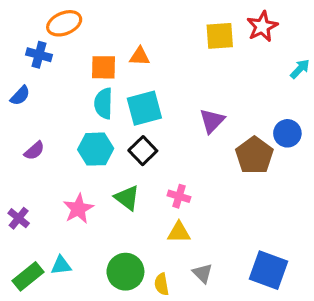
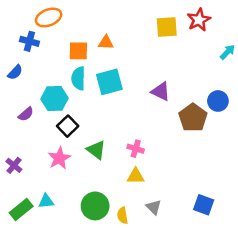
purple triangle: (212, 121) -> (161, 91), turned -48
cyan hexagon: (96, 149) -> (55, 99), moved
black square: (143, 151) -> (68, 126), moved
blue square: (269, 270) -> (204, 205), size x0.7

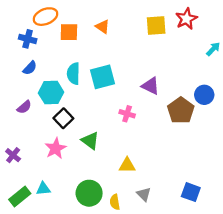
orange triangle: (106, 43) -> (103, 27), moved, turned 32
orange square: (78, 51) -> (69, 32), moved
blue semicircle: (15, 72) -> (30, 68), moved
pink cross: (136, 149) -> (127, 114), moved

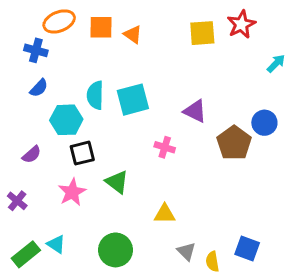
orange square: (69, 32) -> (101, 27), moved
purple semicircle: (24, 107) -> (32, 155), moved
black square: (63, 118) -> (82, 153), turned 30
cyan triangle: (43, 189) -> (56, 244), turned 40
yellow semicircle: (115, 202) -> (212, 262), moved

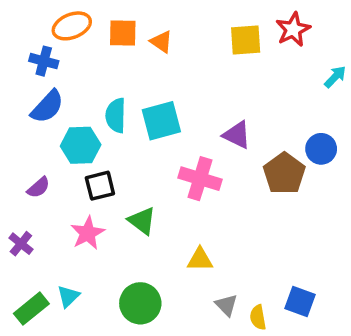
blue semicircle: (39, 88) -> (47, 107), size x1.5
pink cross: (165, 147) -> (200, 179), size x1.6
cyan triangle: (56, 244) -> (68, 296), turned 42

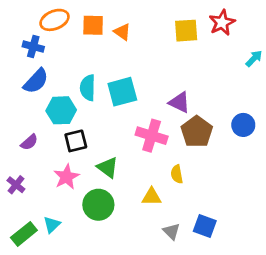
blue circle: (321, 149) -> (243, 125), moved
brown pentagon: (284, 173) -> (197, 132), moved
blue square: (300, 302) -> (205, 226), moved
green circle: (140, 303) -> (98, 205), moved
yellow semicircle: (258, 317) -> (177, 174), moved

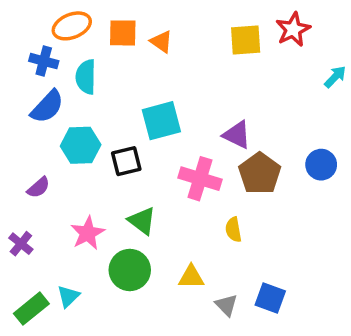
cyan semicircle: (88, 88) -> (86, 77), moved
black square: (76, 141) -> (126, 161), moved
yellow triangle: (152, 197) -> (191, 277), moved

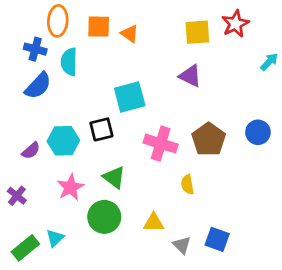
orange ellipse: (72, 26) -> (58, 21), turned -64
purple triangle: (237, 135) -> (190, 76), moved
cyan hexagon: (81, 145) -> (63, 141), moved

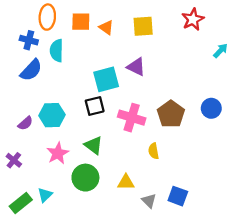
yellow square: (197, 32) -> (143, 26), moved
purple triangle: (190, 76) -> (136, 67), moved
black square: (101, 129) -> (95, 106), moved

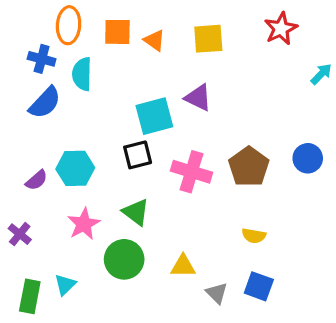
yellow semicircle: (154, 151) -> (254, 236), moved, turned -70
green rectangle: (21, 203) -> (30, 296), turned -40

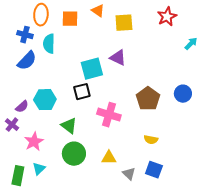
orange triangle: (154, 40) -> (98, 11), moved
pink cross: (191, 172) -> (109, 115), moved
green triangle: (136, 212) -> (69, 126), moved
pink star: (84, 224) -> (34, 142), moved
purple cross: (20, 234) -> (12, 125), moved

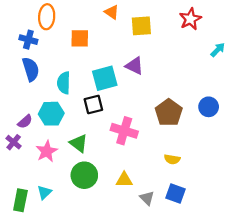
orange square: (70, 19) -> (80, 38), moved
cyan semicircle: (49, 44) -> (64, 83), moved
blue semicircle: (27, 61) -> (31, 69), turned -60
pink star: (34, 142) -> (47, 151), moved

